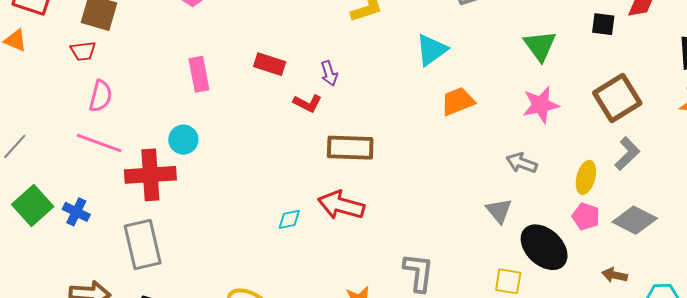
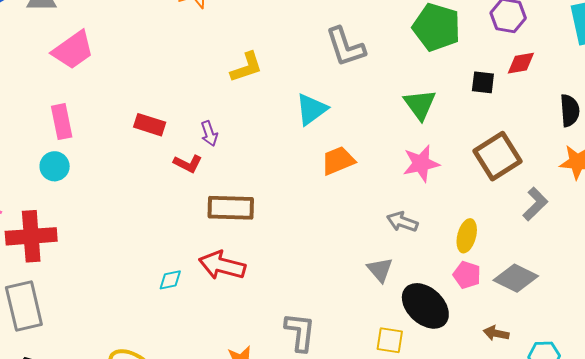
pink rectangle: (199, 74) -> (62, 122), moved
cyan circle: (183, 140) -> (55, 166), moved
gray L-shape: (627, 154) -> (535, 204), moved

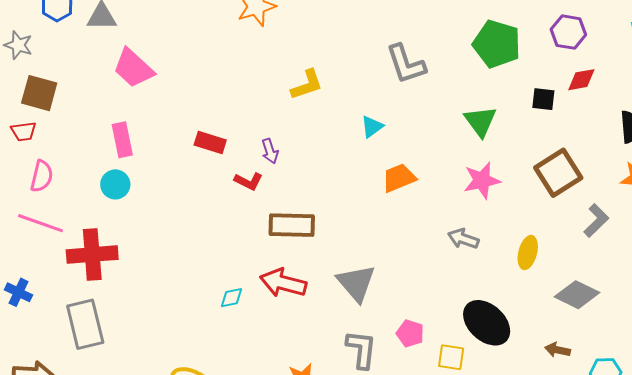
pink trapezoid: (73, 50) -> (133, 68), turned 78
cyan triangle: (311, 109) -> (372, 127), size x0.7
gray triangle: (380, 270) -> (356, 283), moved, size x1.5
pink pentagon: (467, 275) -> (410, 333), moved

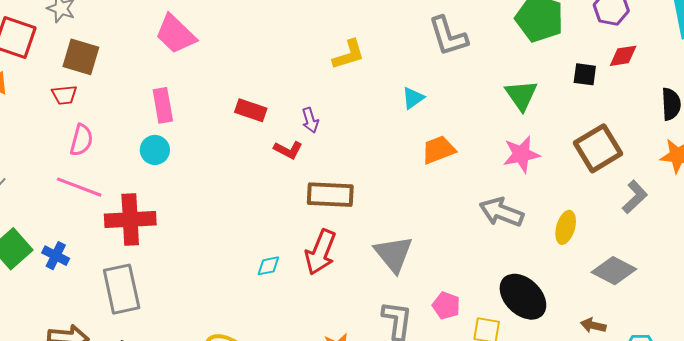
gray arrow: (463, 239) -> (502, 212), size x1.4
red arrow: (283, 283) -> (320, 252), turned -84

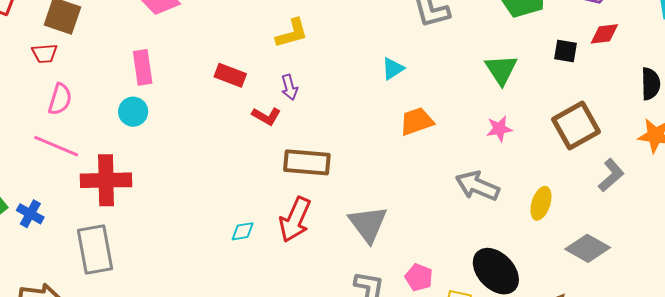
yellow L-shape: (349, 55) -> (292, 33), moved
pink star: (521, 154) -> (499, 129), size x0.7

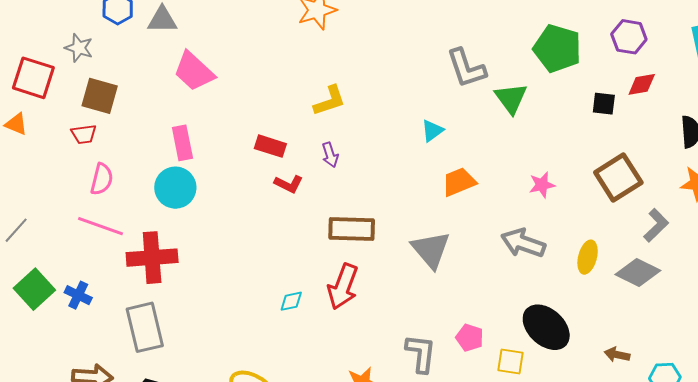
green triangle: (501, 70) -> (511, 98), moved
cyan circle: (133, 112) -> (175, 188), size x1.4
red L-shape: (266, 116) -> (289, 184), moved
gray triangle: (368, 224) -> (431, 250), moved
gray diamond: (588, 248) -> (638, 272), moved

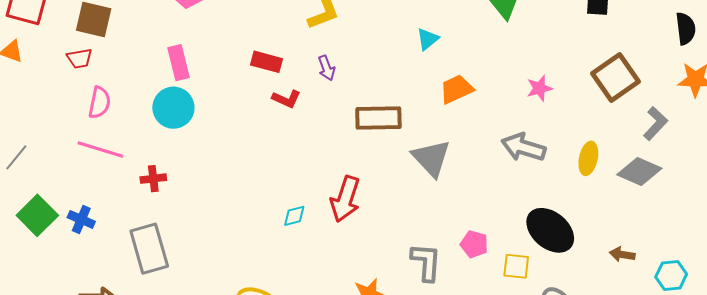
brown rectangle: (352, 229) -> (378, 118), moved
red cross: (152, 258) -> (153, 179), size x0.5

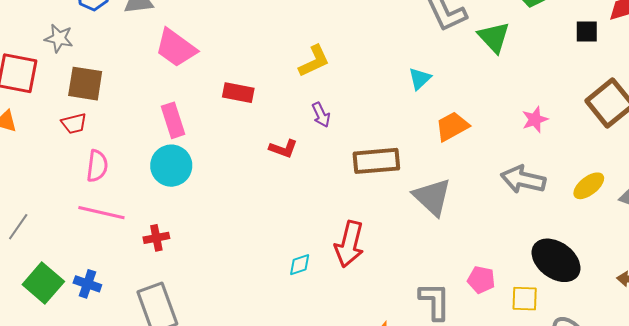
red rectangle: (267, 62) -> (238, 93), moved
yellow ellipse: (588, 158) -> (589, 186), turned 44

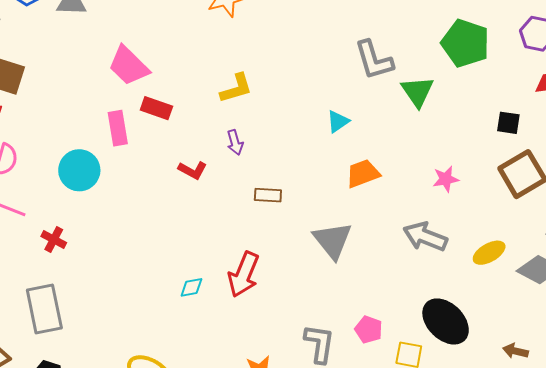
black square: (587, 32) -> (508, 123), moved
pink trapezoid: (176, 48) -> (129, 66), moved
pink rectangle: (173, 120) -> (118, 128), moved
brown rectangle: (376, 161) -> (268, 195), moved, size x0.6
red cross: (156, 238) -> (54, 239), turned 30

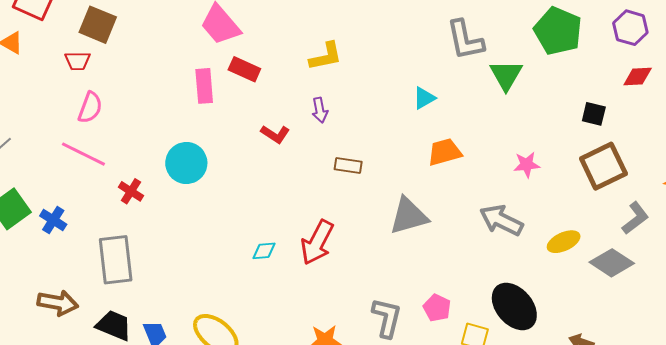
cyan circle: (79, 170) -> (186, 163), moved
gray triangle: (333, 240) -> (409, 216), turned 48

